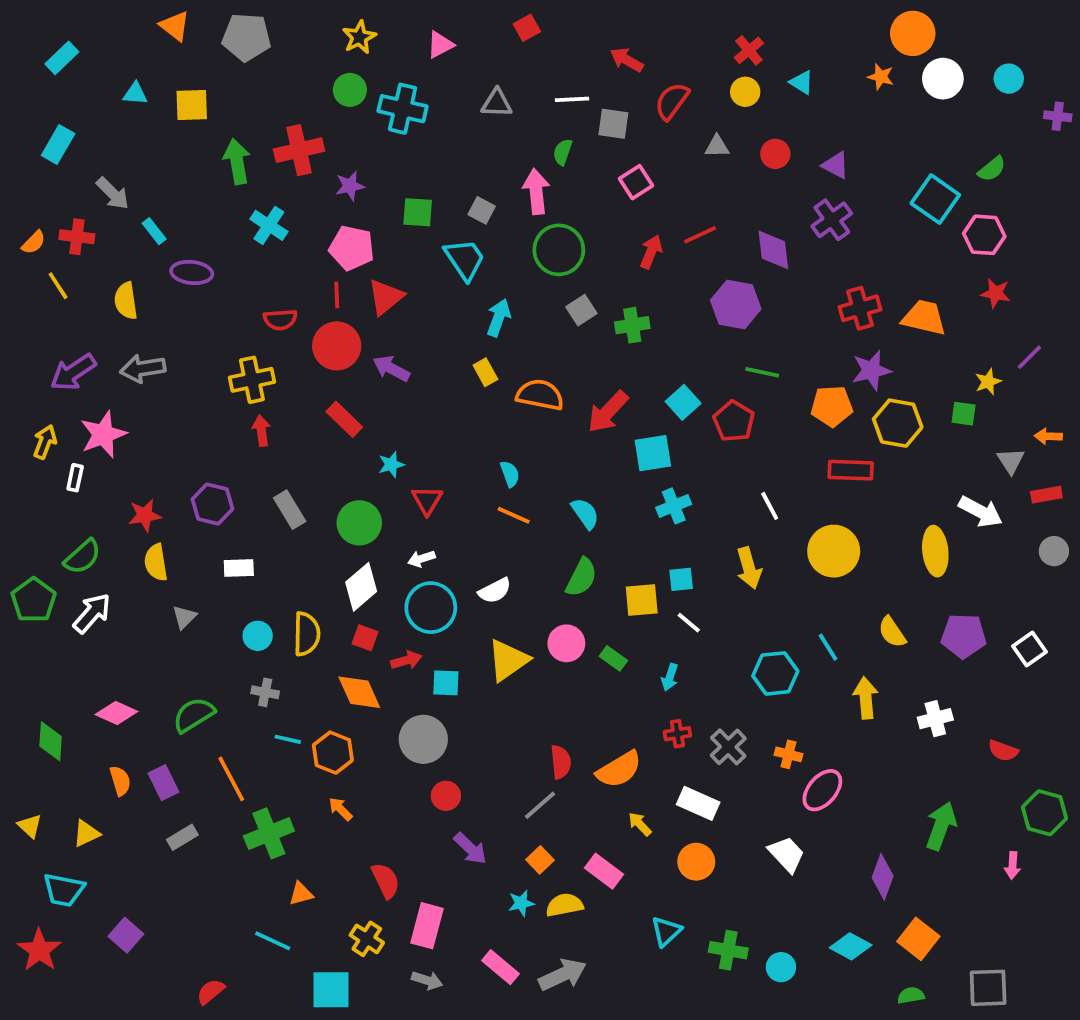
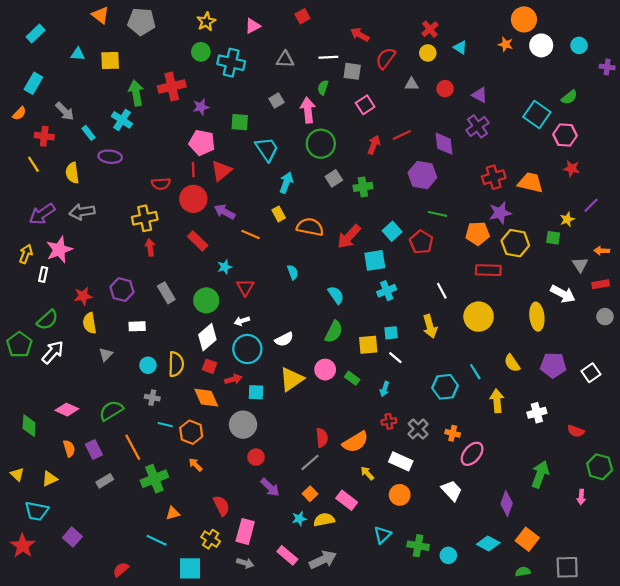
gray square: (482, 210) -> (277, 100), moved, turned 32
cyan cross: (269, 225) -> (122, 120), moved
orange semicircle: (34, 242) -> (19, 113), moved
orange line: (514, 515) -> (251, 234), moved

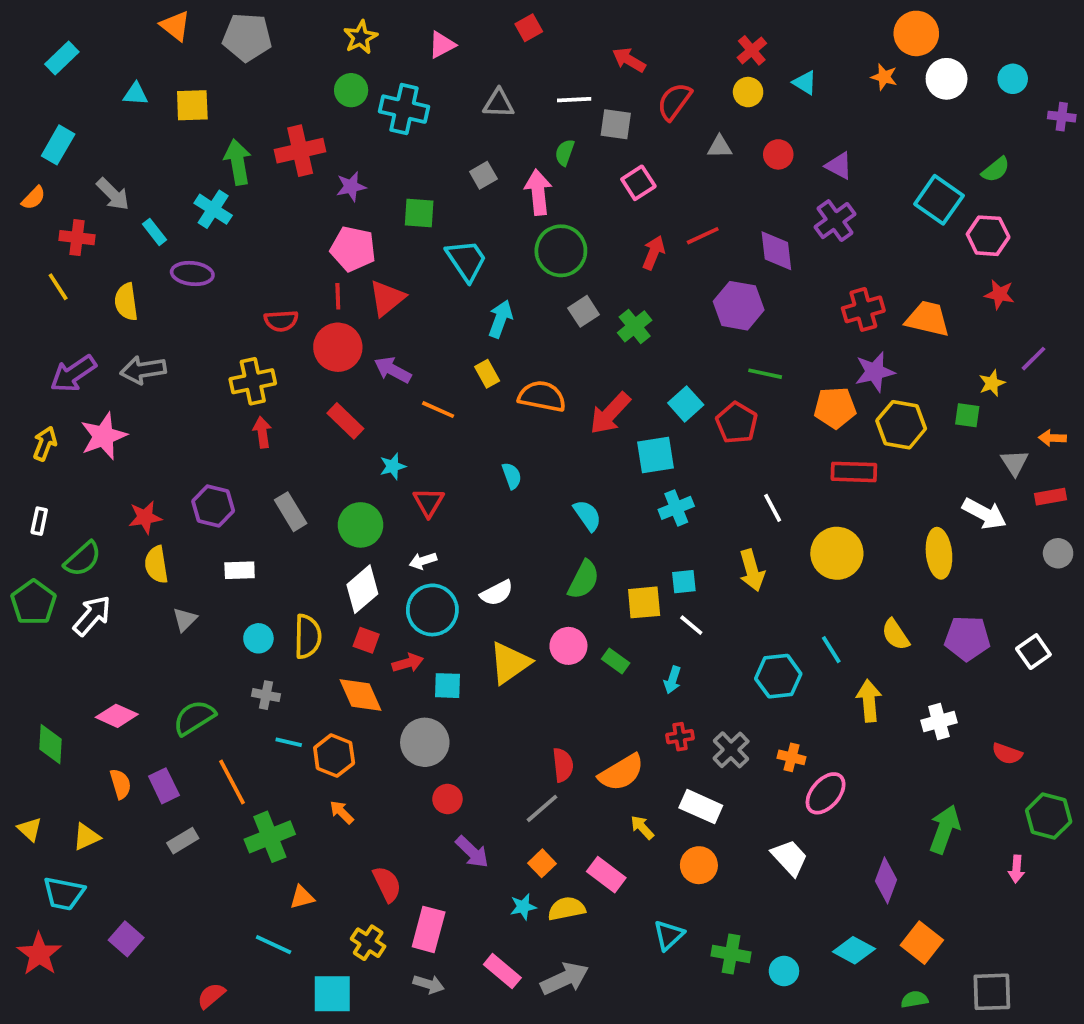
green cross: (363, 187) -> (635, 326), turned -30
white rectangle: (43, 274) -> (39, 521), moved

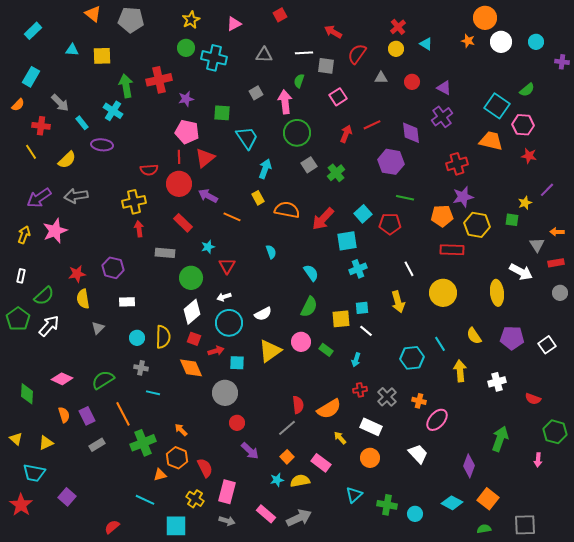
yellow semicircle: (126, 302) -> (67, 160), turned -126
orange trapezoid: (928, 319) -> (491, 141), moved
red pentagon: (737, 423) -> (390, 224), turned -30
gray rectangle: (291, 512) -> (165, 253), moved, turned -54
orange hexagon: (334, 756) -> (177, 458), moved

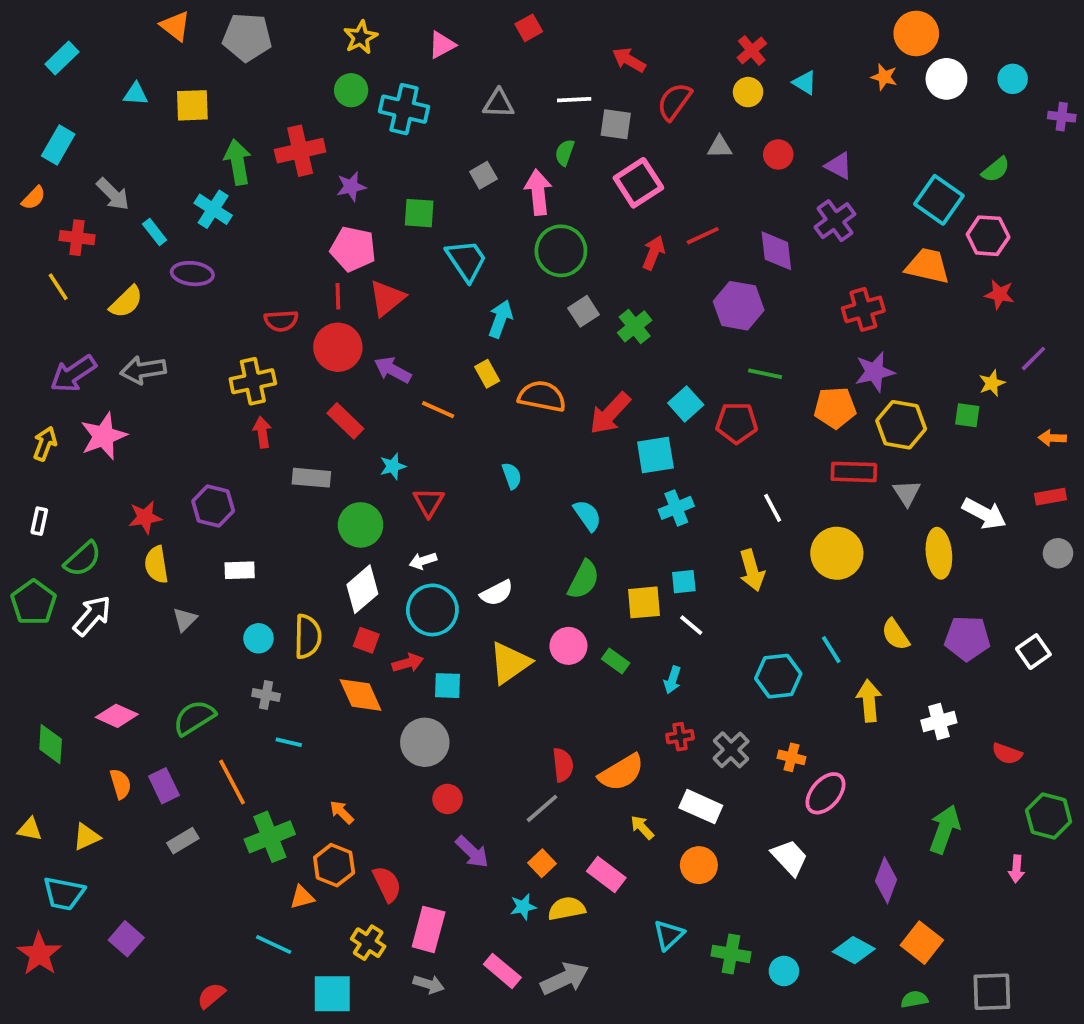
pink square: (338, 97) -> (638, 183), size x1.4
gray triangle: (537, 245) -> (907, 493), moved
yellow triangle: (16, 439) -> (30, 829), turned -32

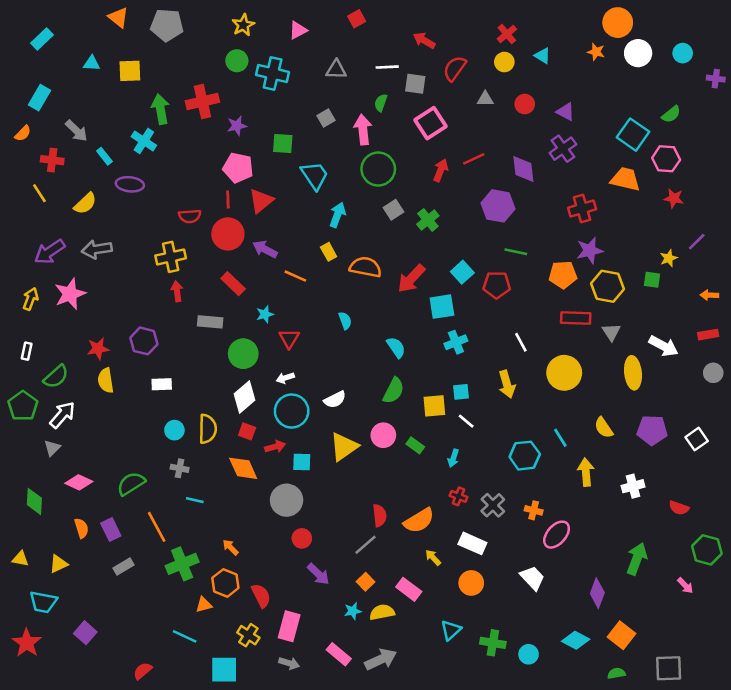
gray triangle: (185, 619) -> (52, 448), moved
red cross: (680, 737) -> (458, 496), turned 30
pink arrow: (1016, 869) -> (685, 586), turned -48

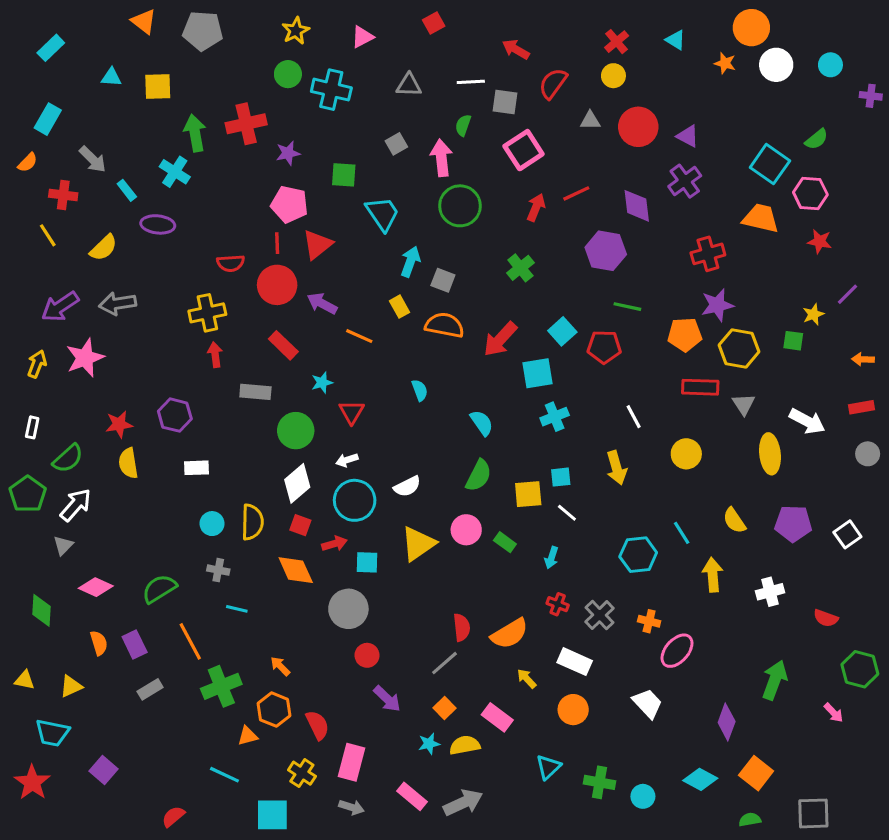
cyan triangle: (543, 56) -> (675, 40), moved
red circle: (525, 104) -> (638, 127), size x1.6
gray square: (394, 210) -> (443, 280), moved, turned -36
yellow circle: (564, 373) -> (686, 454), size x0.7

